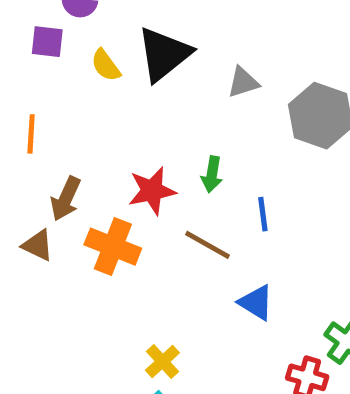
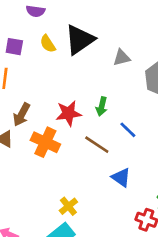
purple square: (47, 42) -> (14, 47), moved
blue line: (263, 214) -> (128, 130), turned -42

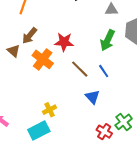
green arrow: (102, 106) -> (108, 40), moved, size x1.5
blue line: (128, 130) -> (104, 71), moved

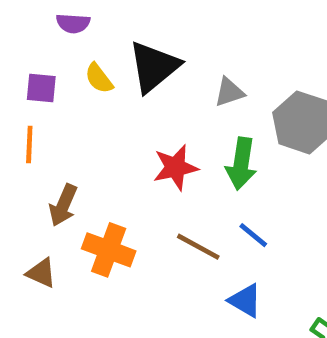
red star: (64, 42) -> (175, 167), moved
brown triangle: (14, 51) -> (41, 273), moved

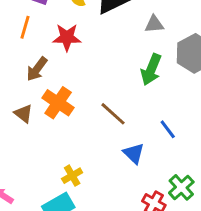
red star: (175, 167) -> (67, 37), moved
blue line: (253, 235) -> (168, 129), moved
brown triangle: (41, 273) -> (24, 114), moved

